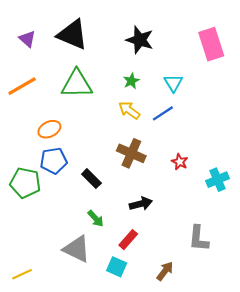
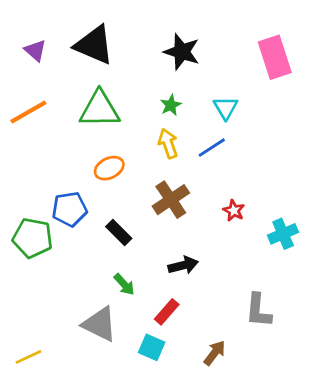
yellow arrow: (129, 110) -> (168, 143), turned 35
orange ellipse: (49, 129) -> (109, 168), moved
brown cross: (131, 153) -> (171, 200), turned 32

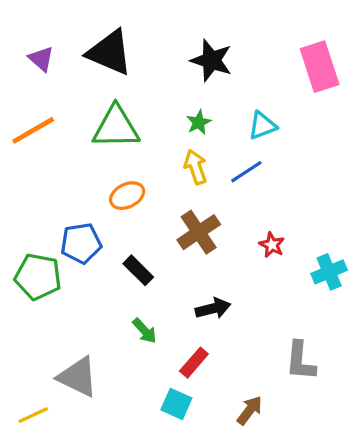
cyan triangle: (226, 108) -> (262, 126), turned 40
gray triangle: (100, 324) -> (78, 377), moved

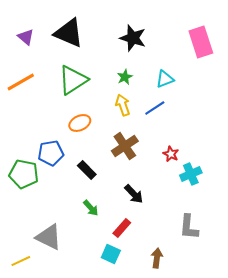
green triangle: (116, 127) -> (73, 80), turned -32
cyan cross: (329, 272) -> (191, 174), moved
black arrow: (213, 308) -> (134, 194), turned 60
brown arrow: (250, 410) -> (157, 258), turned -30

